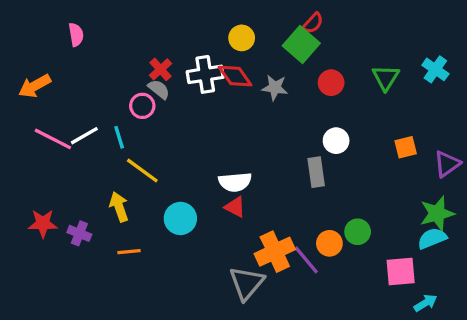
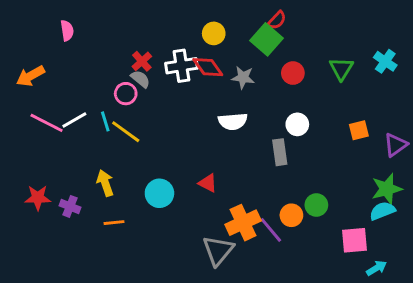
yellow line: (142, 170) -> (126, 132), moved
white semicircle: (235, 182) -> (233, 121), moved

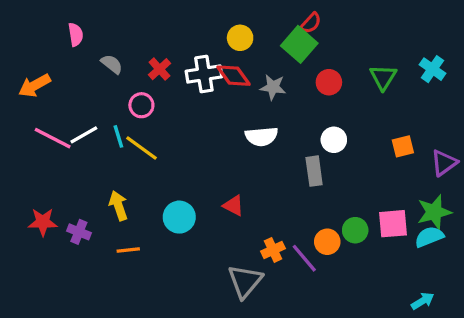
gray semicircle: (140, 79) -> (112, 64), moved
orange cross: (243, 223) -> (273, 250), size x0.6
pink square: (354, 240) -> (393, 224), moved

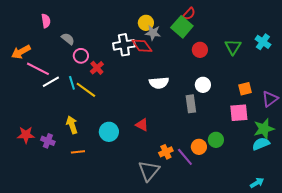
red cross: (160, 69) -> (97, 68), moved
gray star: (273, 87) -> (153, 33), moved
pink circle: (141, 105) -> (81, 56), moved
pink line: (53, 138) -> (38, 69), moved
pink square: (393, 224) -> (239, 113), moved

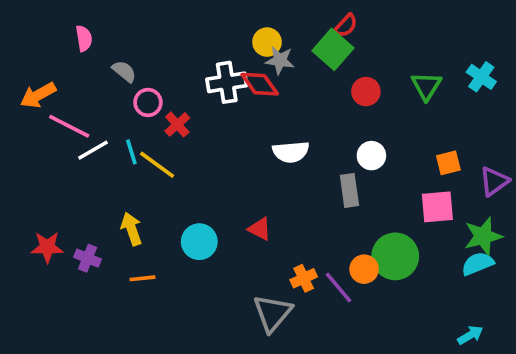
green circle: (216, 140) -> (395, 256), size x1.6

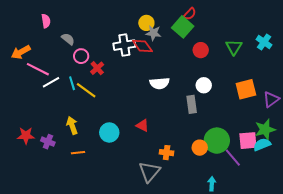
orange square: (448, 163) -> (246, 89), size x1.5
pink square: (437, 207) -> (248, 141), moved
orange cross: (304, 278) -> (167, 153), turned 32
purple line: (338, 287) -> (233, 158), moved
cyan arrow: (470, 335) -> (212, 184), moved, turned -56

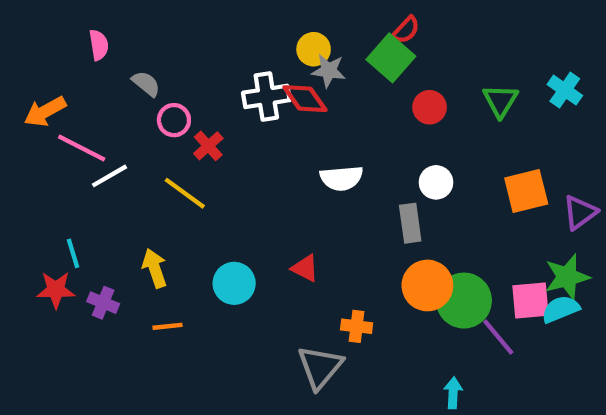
cyan line: (72, 83) -> (73, 253), moved
orange circle: (200, 148) -> (427, 285), moved, size x1.5

